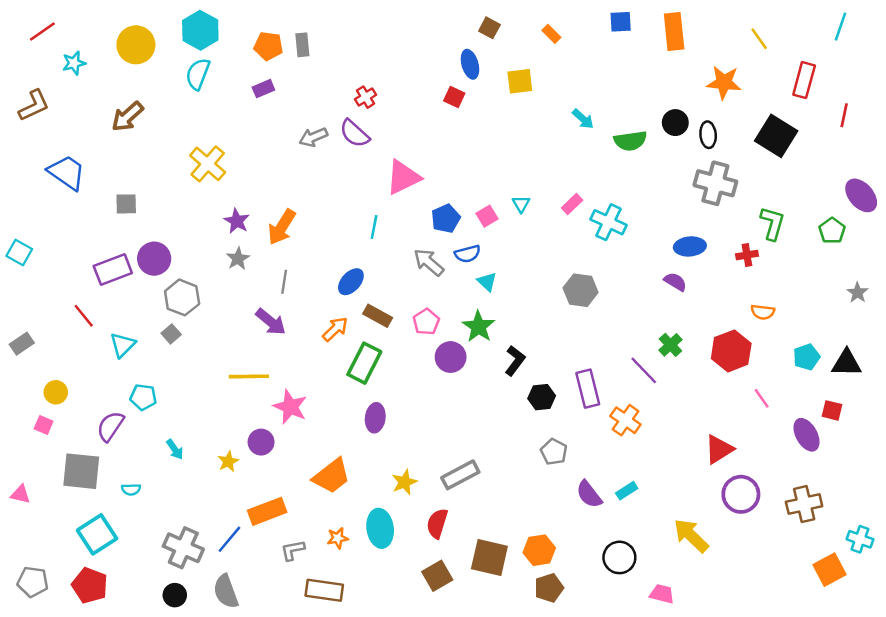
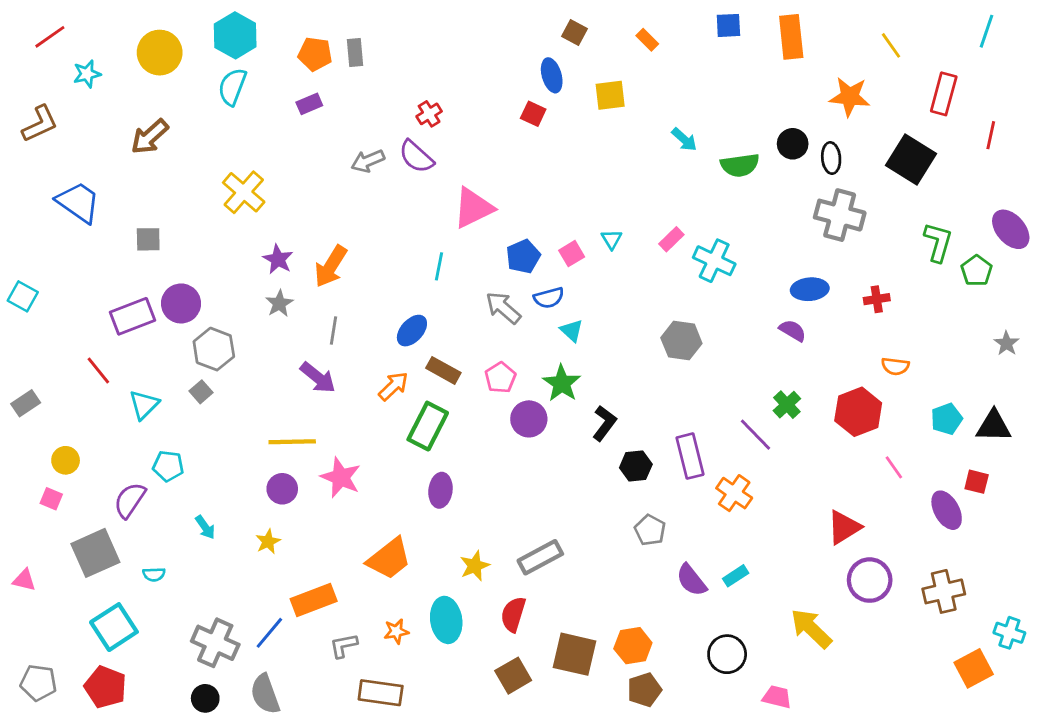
green L-shape: (772, 223) -> (938, 242), moved
purple circle: (261, 442) -> (282, 489), moved
gray square: (81, 471) -> (95, 553), turned -30

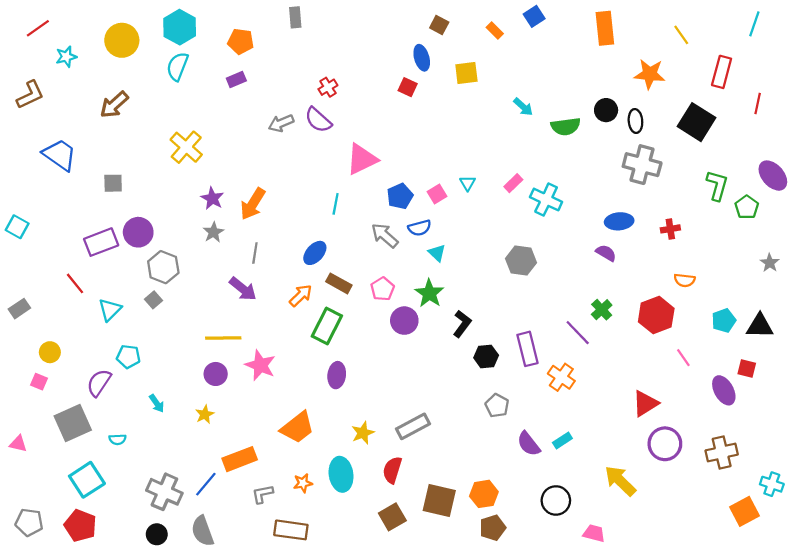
blue square: (728, 25) -> (534, 16), moved, turned -30
gray rectangle: (355, 53) -> (295, 17), moved

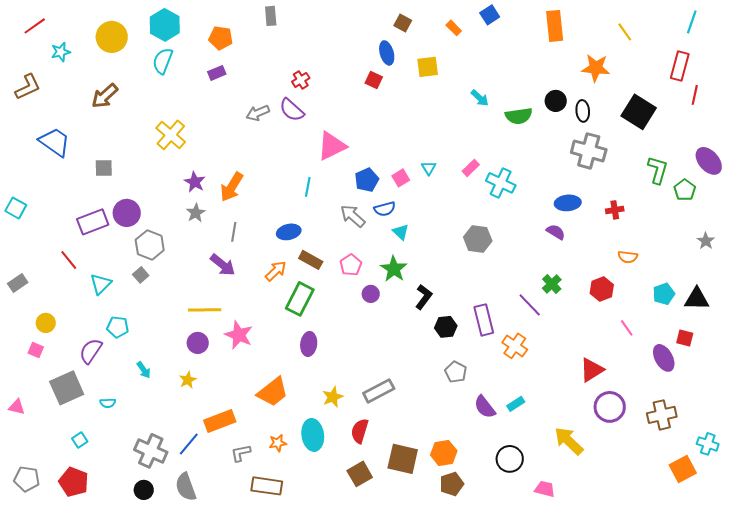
red rectangle: (722, 72) -> (680, 66), moved
blue ellipse: (315, 253) -> (289, 232), turned 35
red hexagon: (656, 315) -> (602, 289), size x0.7
purple circle: (404, 321) -> (371, 294), size x0.7
cyan square: (87, 480) -> (80, 440), size x0.5

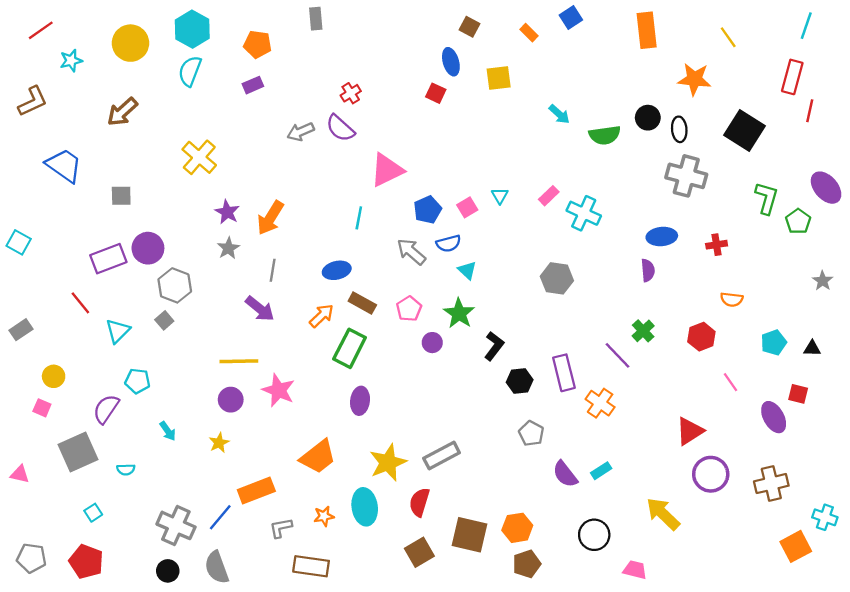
purple semicircle: (556, 232) -> (648, 270), turned 54
black triangle: (697, 299) -> (812, 348), size x0.6
yellow star: (333, 397) -> (388, 463), size x1.5

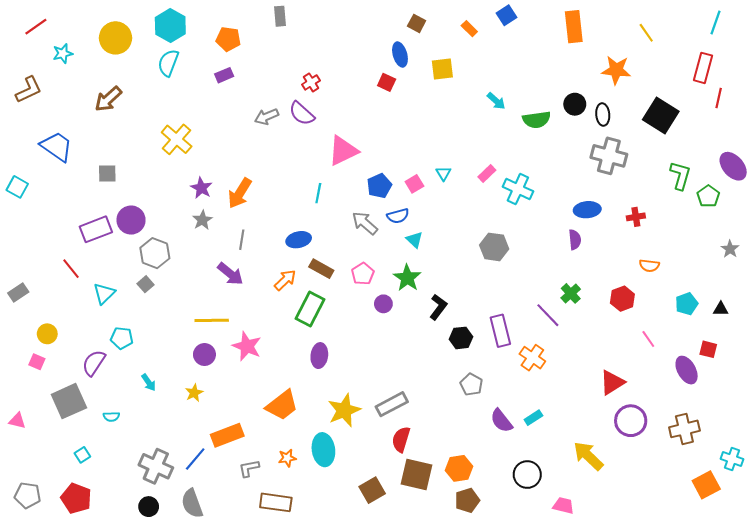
cyan square: (19, 242) -> (17, 187), moved
red semicircle: (419, 502) -> (401, 439), moved

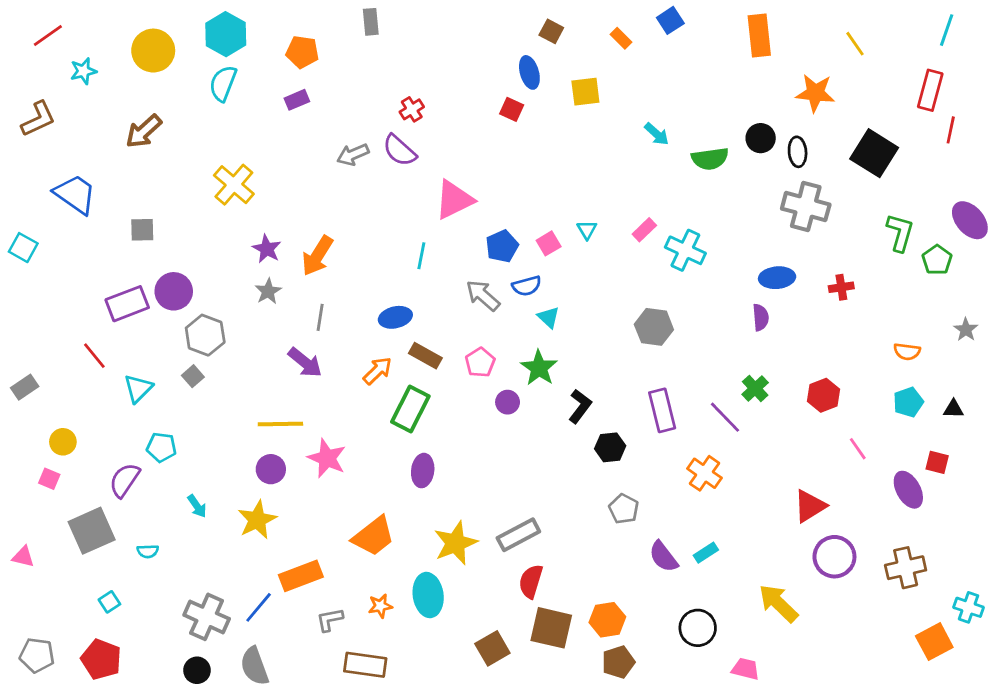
orange semicircle: (649, 266) -> (907, 352), moved
purple rectangle: (500, 331) -> (662, 410), moved
yellow star: (194, 393) -> (257, 520), size x1.6

